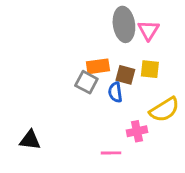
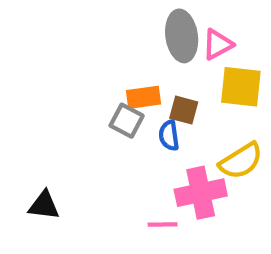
pink triangle: (149, 30) -> (218, 44), turned 30
yellow square: (150, 69) -> (241, 87), moved, size x1.5
pink cross: (137, 131) -> (201, 193), size x1.6

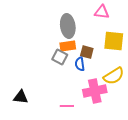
gray ellipse: (182, 36) -> (68, 26), moved
pink triangle: (218, 44) -> (102, 12), moved, turned 35
pink line: (163, 224) -> (67, 106), moved

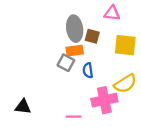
brown square: (87, 52) -> (92, 36), moved

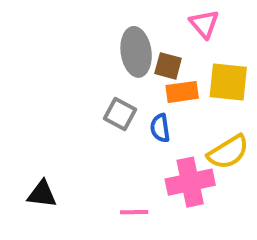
pink triangle: (112, 13) -> (204, 24), turned 42
orange rectangle: (75, 51) -> (182, 92), moved

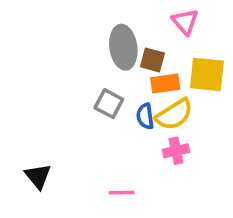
yellow semicircle: (228, 152) -> (174, 114), moved
pink cross: (190, 182) -> (176, 151), moved, size x0.6
black triangle: (42, 194) -> (38, 176), turned 44

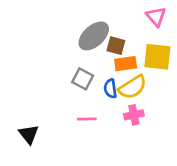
pink triangle: (185, 22) -> (156, 17), moved
gray ellipse: (123, 47) -> (94, 36), turned 56
pink line: (122, 193) -> (87, 119), moved

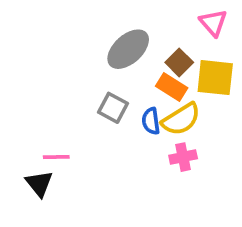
brown square: (116, 46) -> (179, 62), moved, turned 30
orange rectangle: (126, 64) -> (172, 87), turned 40
pink line: (87, 119) -> (56, 157), moved

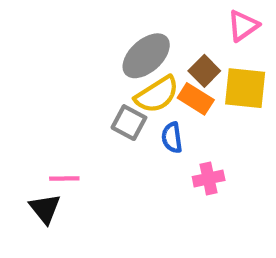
pink triangle: (213, 23) -> (243, 26), turned 36
yellow semicircle: (181, 119) -> (157, 95), moved

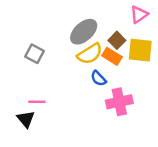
gray square: (129, 123) -> (34, 54), moved
blue semicircle: (172, 138) -> (98, 78), turned -35
pink cross: (209, 179) -> (119, 102), size x1.5

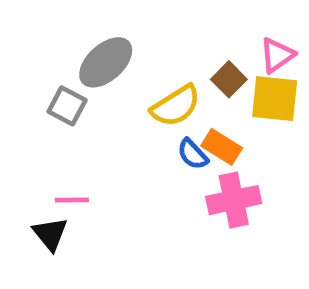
pink triangle: (139, 14) -> (277, 55), moved
gray ellipse: (84, 32) -> (106, 62), moved
orange rectangle: (112, 56) -> (222, 147), moved

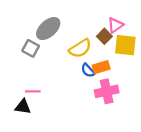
pink triangle: (277, 55) -> (115, 25), moved
orange rectangle: (222, 147) -> (101, 67), turned -49
black triangle: (50, 234) -> (23, 107), turned -42

